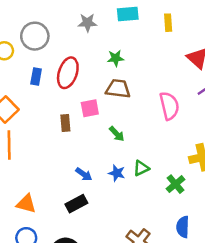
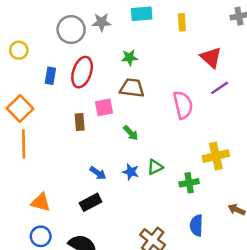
gray circle: (35, 36) -> (71, 30), moved
green cross: (175, 184) -> (189, 183), turned 30

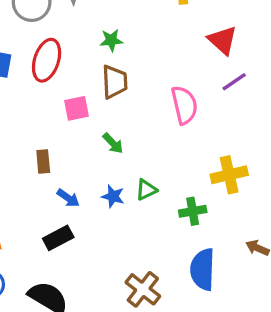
brown trapezoid: (132, 88) -> (115, 82), turned 80
brown rectangle: (80, 122) -> (43, 161), moved
blue semicircle: (196, 225) -> (203, 269), size x1.4

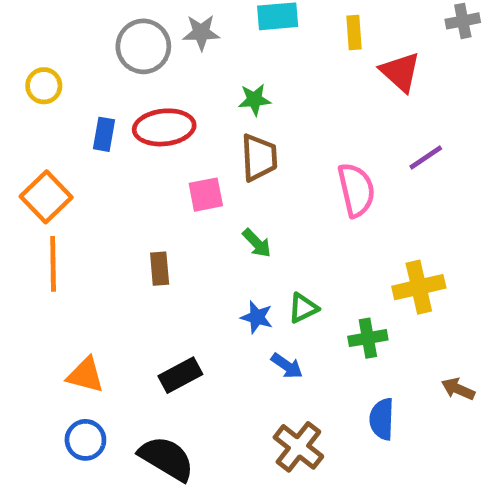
red triangle: (223, 40) -> (400, 72), moved
red ellipse: (47, 60) -> (164, 127), turned 66
blue arrow: (68, 198) -> (287, 366), moved
blue semicircle: (203, 269) -> (382, 419), size x0.7

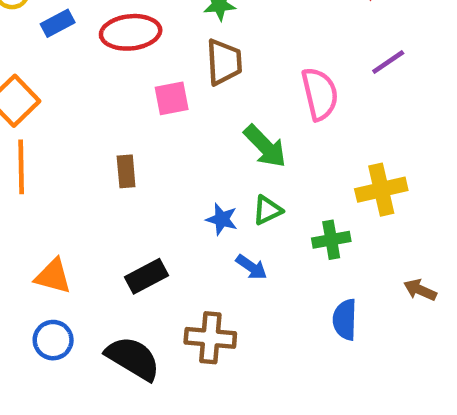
blue rectangle: (104, 134) -> (58, 23), moved, turned 52
green arrow: (257, 243) -> (265, 146), moved, size x1.5
brown cross: (298, 447) -> (210, 338), moved, turned -33

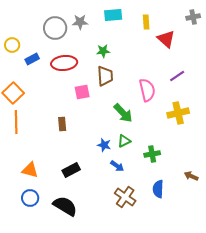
yellow cross: (381, 190) -> (178, 113), moved
brown cross: (210, 338) -> (125, 197), moved, turned 30

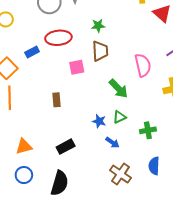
blue rectangle: (32, 59) -> (32, 52), moved
orange triangle: (30, 170) -> (24, 147), turned -30
black semicircle: (65, 206) -> (59, 183), turned 75

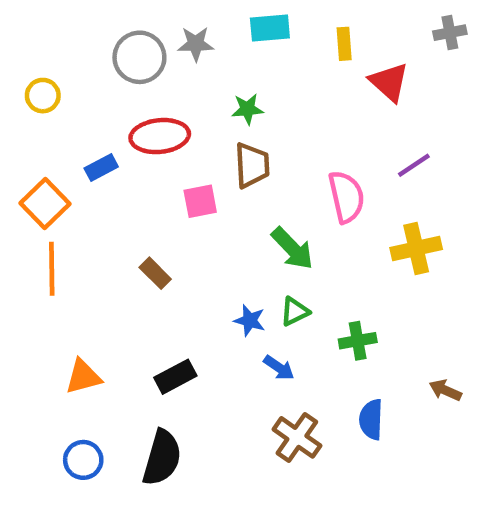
brown rectangle: (56, 100) -> (155, 273), turned -40
blue circle: (24, 175) -> (83, 460), moved

